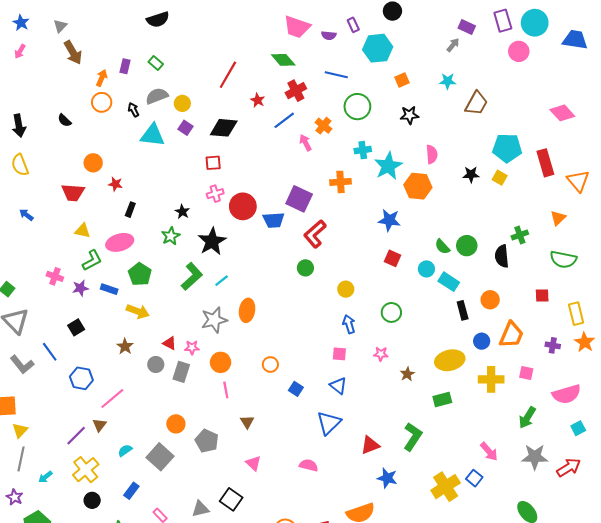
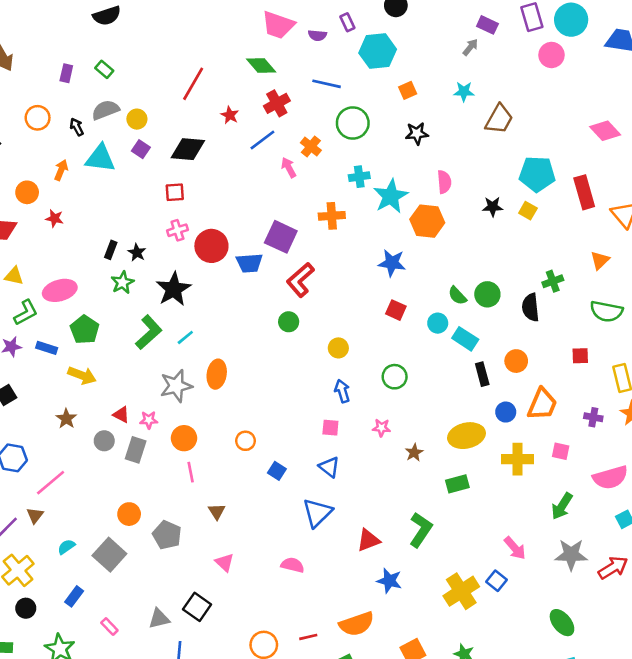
orange arrow: (102, 78) -> (61, 170), moved
black rectangle: (130, 210) -> (111, 250), moved

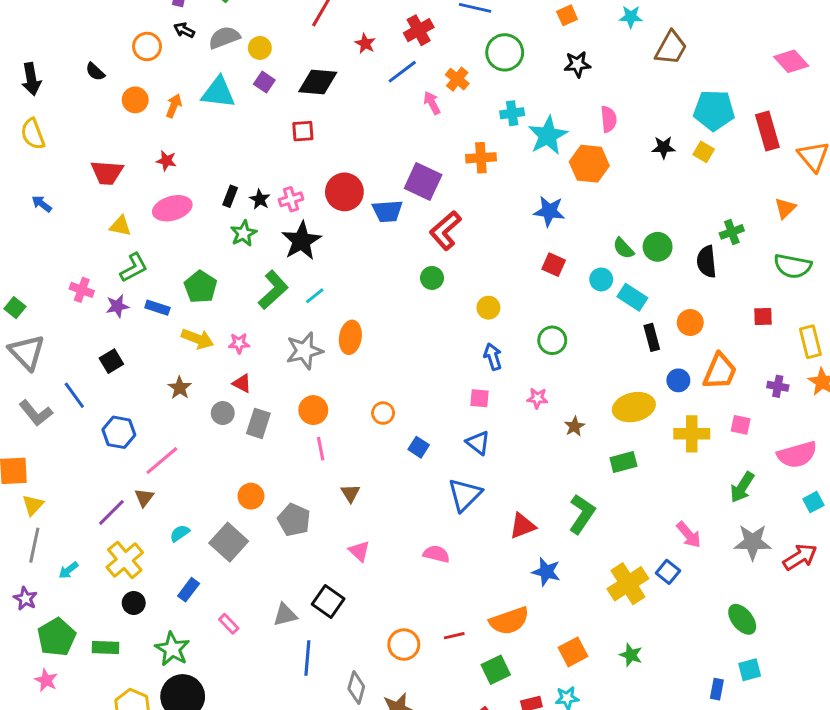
black arrow: (77, 127) -> (184, 30), moved, turned -36
orange circle: (27, 192) -> (135, 100), moved
pink cross: (177, 230) -> (291, 199), moved
pink ellipse: (60, 290) -> (172, 208), moved
pink star: (149, 420) -> (239, 343), moved

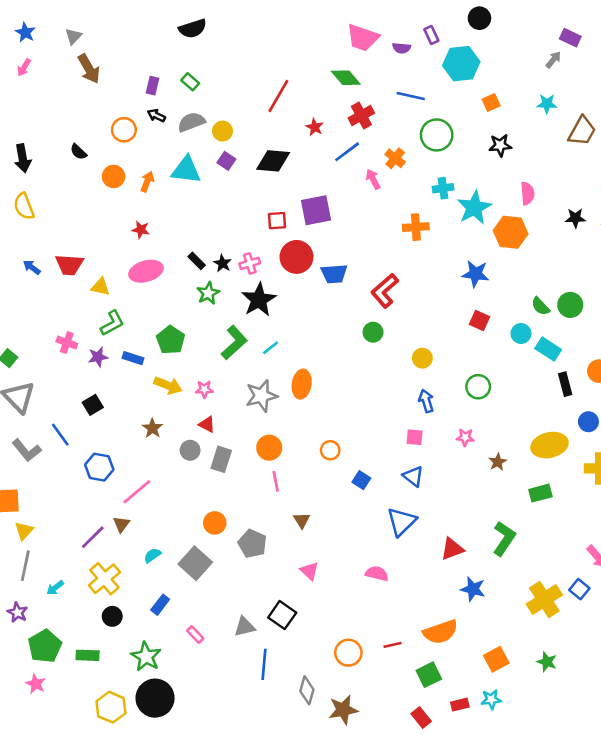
red square: (303, 131) -> (277, 221), moved
red trapezoid: (107, 173) -> (69, 265), moved
purple square: (423, 182) -> (316, 210), moved, turned -36
black rectangle: (230, 196) -> (197, 261), turned -66

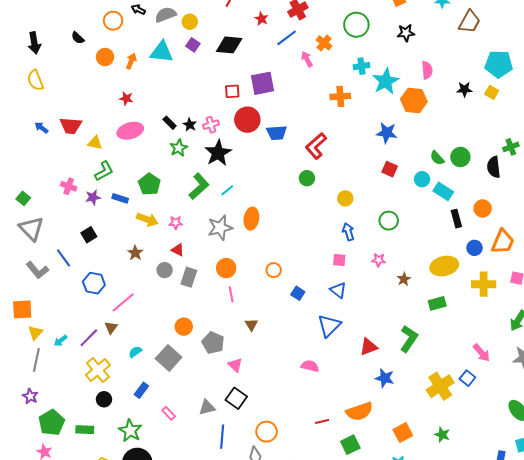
pink triangle: (309, 571) -> (235, 365), moved
cyan arrow: (55, 588) -> (61, 341), moved
orange circle: (348, 653) -> (267, 432), moved

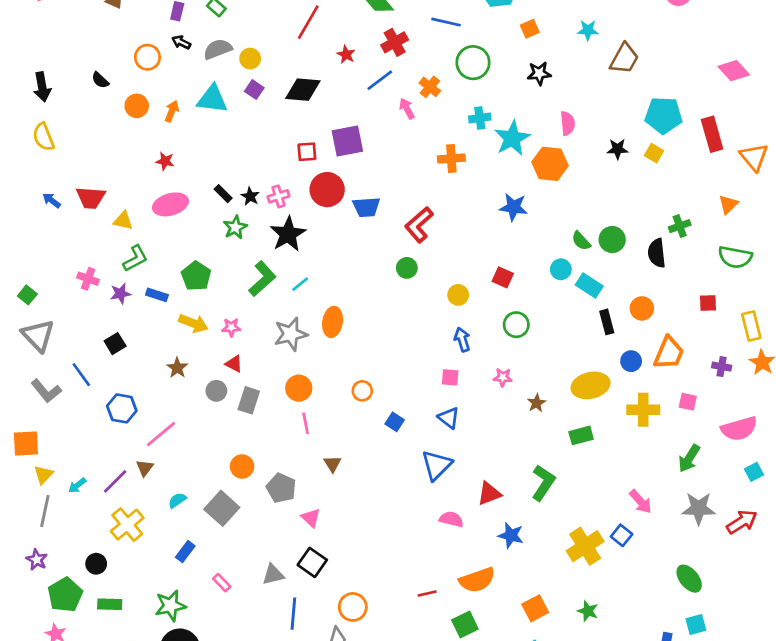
red square: (390, 169) -> (503, 277), moved
pink semicircle: (310, 366) -> (451, 519), moved
black circle: (104, 399) -> (96, 564), moved
green star: (130, 431) -> (170, 606), turned 30

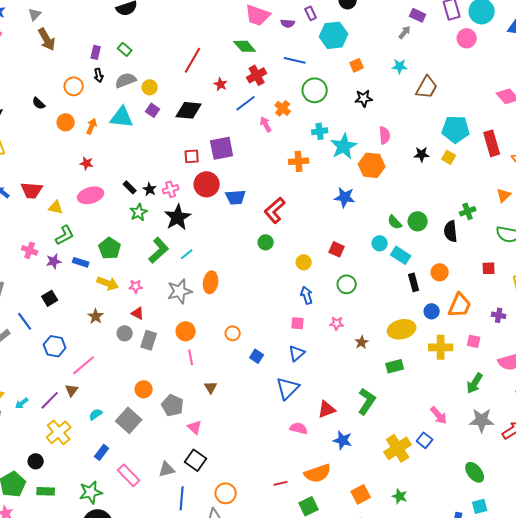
black arrow: (181, 42) -> (99, 75), turned -128
blue triangle: (449, 418) -> (297, 353), turned 42
pink rectangle: (222, 583) -> (129, 475), size x1.6

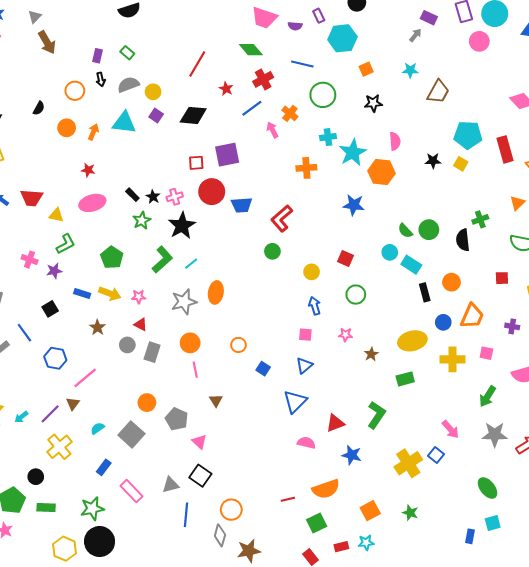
black semicircle: (39, 103) -> (39, 108), turned -104
blue rectangle: (81, 262) -> (82, 293), moved

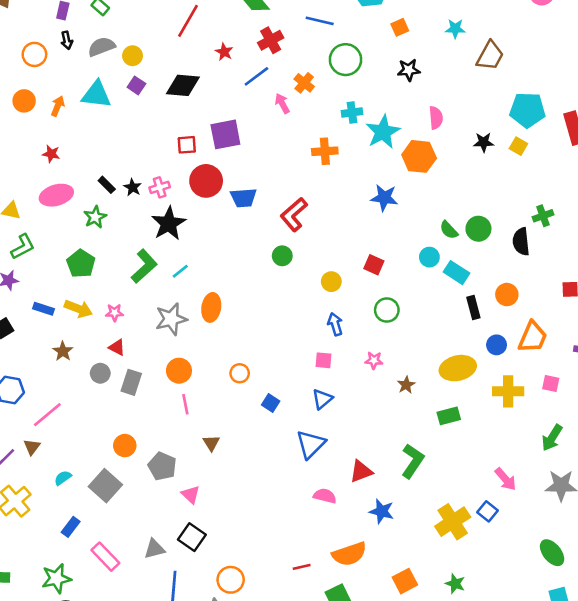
green star: (142, 220) -> (95, 217), moved

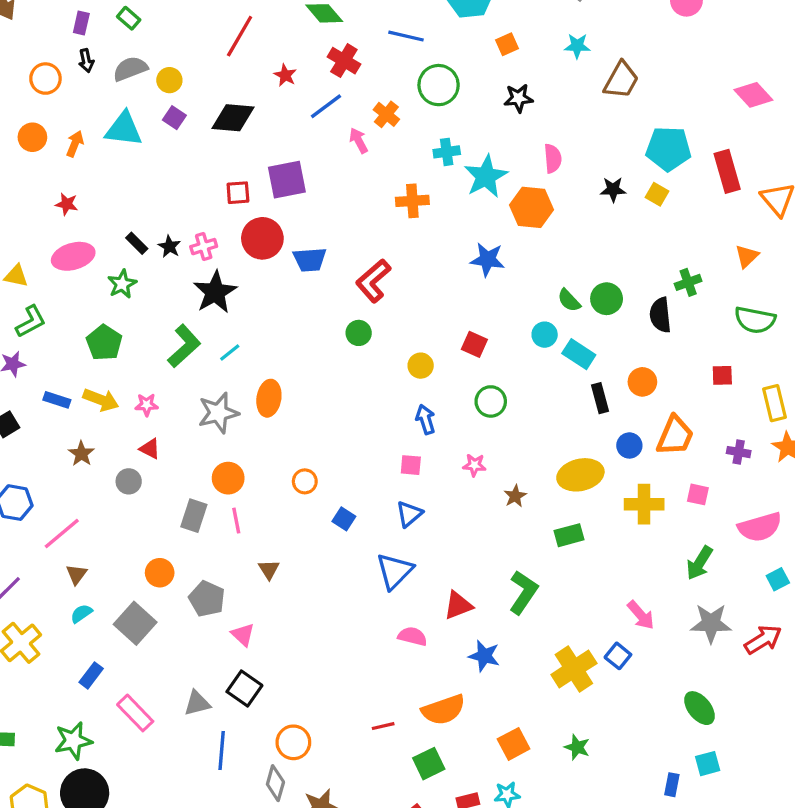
red cross: (271, 40) -> (344, 61), turned -30
gray rectangle: (131, 382) -> (194, 516), moved
brown triangle: (32, 447) -> (76, 574), moved

